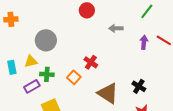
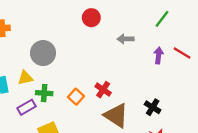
red cross: (91, 62) -> (103, 90), moved

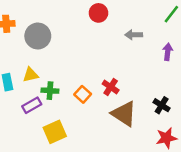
gray circle: (43, 53) -> (38, 36), moved

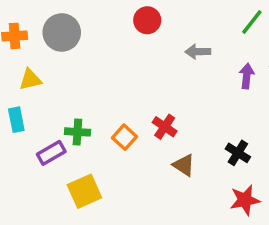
gray circle: (38, 36) -> (62, 32), moved
yellow triangle: (30, 75) -> (30, 80), moved
brown triangle: (124, 114) -> (184, 165), size x0.6

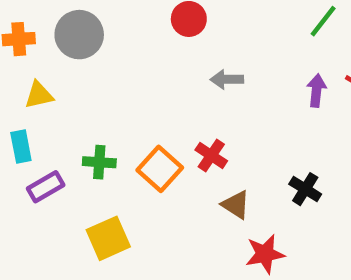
gray arrow: (198, 52) -> (227, 79), moved
orange square: (125, 137) -> (160, 169), size x1.4
purple rectangle: (51, 153) -> (46, 187), moved
red star: (245, 200) -> (265, 254), moved

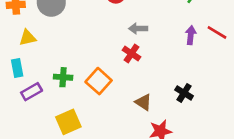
red cross: (211, 155) -> (131, 53), moved

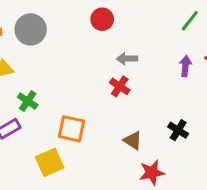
green cross: (63, 77) -> (28, 101), moved, turned 30
orange square: (99, 81) -> (72, 129), moved, turned -30

